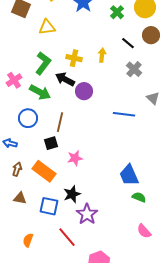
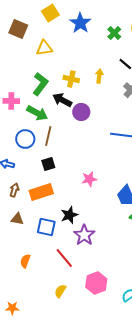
pink cross: (14, 80) -> (11, 101), turned 35
brown line: (60, 122) -> (48, 136), moved
pink star: (75, 158) -> (89, 179), moved
orange rectangle: (44, 171) -> (41, 192), turned -55

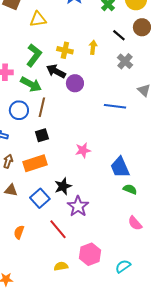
blue square: (46, 227) -> (40, 198), turned 36
yellow semicircle: (60, 291) -> (61, 266), moved, turned 48

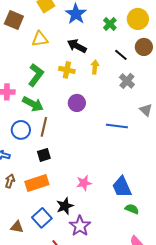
black arrow: (56, 71) -> (77, 46), moved
pink star: (83, 150) -> (84, 183), moved
brown triangle: (11, 190) -> (17, 227), moved

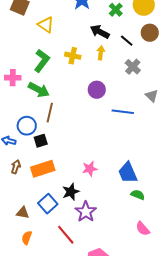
yellow triangle: (40, 39) -> (46, 25), turned 42
black arrow: (77, 46) -> (100, 32), moved
purple circle: (77, 103) -> (97, 90), moved
blue circle: (21, 130) -> (27, 126), moved
black square: (44, 155) -> (41, 141), moved

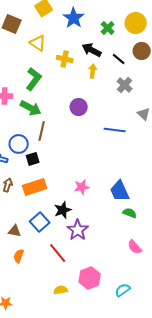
yellow cross: (73, 56) -> (65, 59), moved
purple circle: (97, 90) -> (79, 107), moved

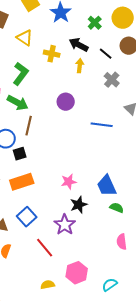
black star: (63, 210) -> (79, 205), moved
pink semicircle: (135, 247) -> (122, 242), turned 35

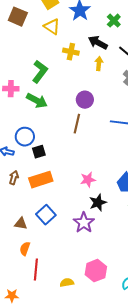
yellow triangle: (25, 38) -> (52, 27), moved
brown line: (29, 126) -> (77, 124), moved
red line: (45, 248) -> (36, 270), moved, turned 45

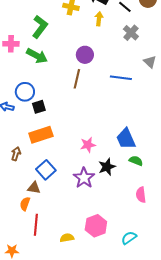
brown arrow: (14, 178) -> (16, 154), moved
pink star: (88, 180) -> (88, 145), moved
black star: (98, 203) -> (107, 167), moved
brown triangle: (21, 224) -> (34, 188), moved

